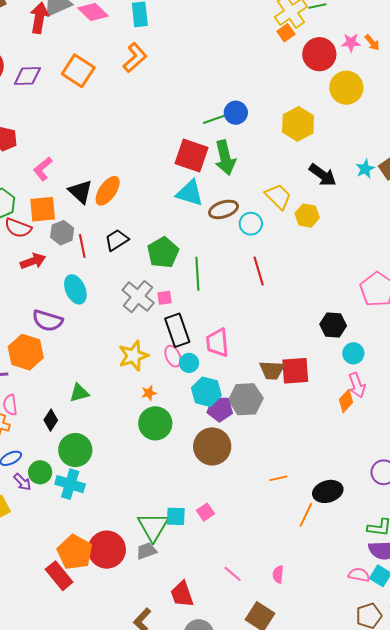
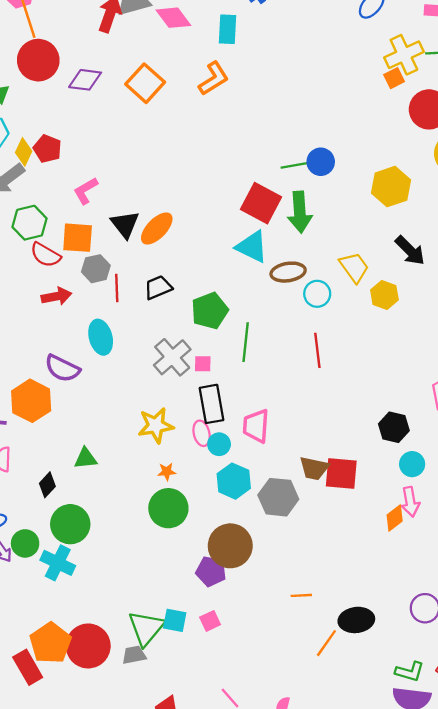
purple pentagon: (220, 409) -> (211, 571), moved

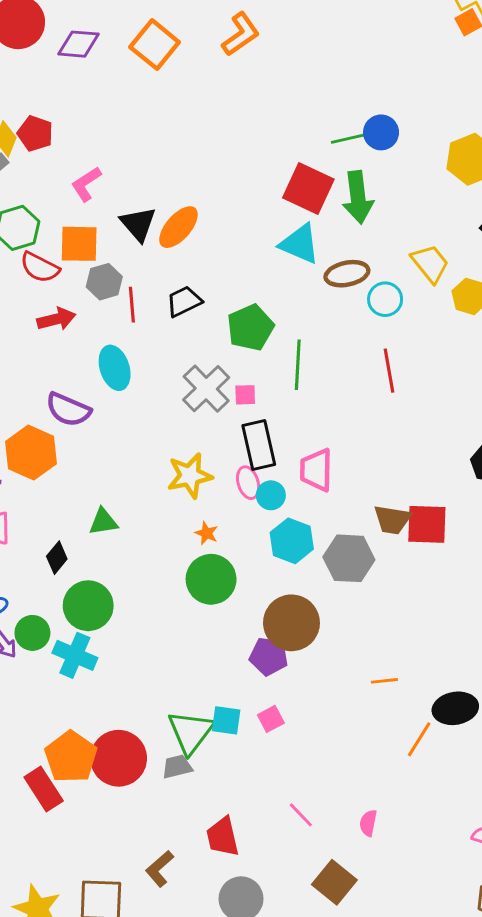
orange star: (167, 472) -> (207, 533), turned 30

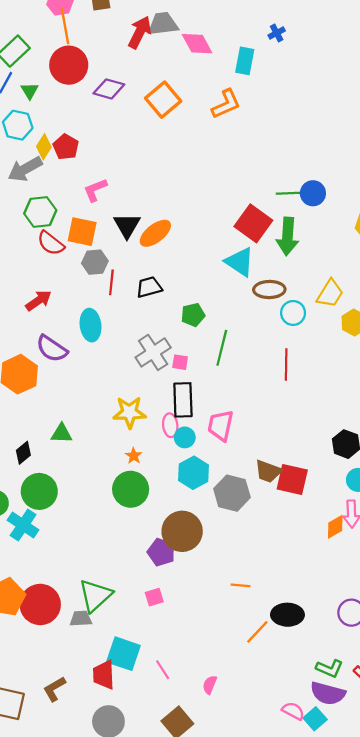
yellow trapezoid: (430, 263) -> (330, 294), turned 60
red arrow: (56, 319) -> (38, 300), moved, turned -32
green pentagon: (250, 328) -> (193, 315), size x0.7
cyan square: (226, 720) -> (123, 654), moved, size x1.5

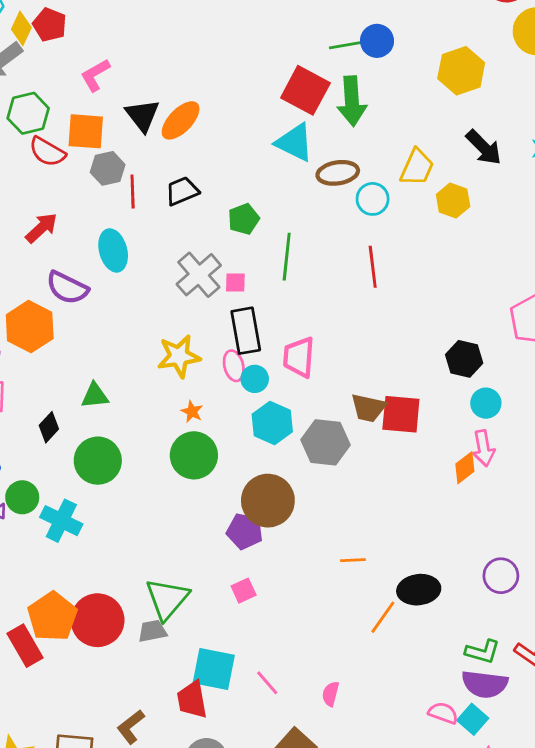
green circle: (39, 491) -> (98, 461), moved

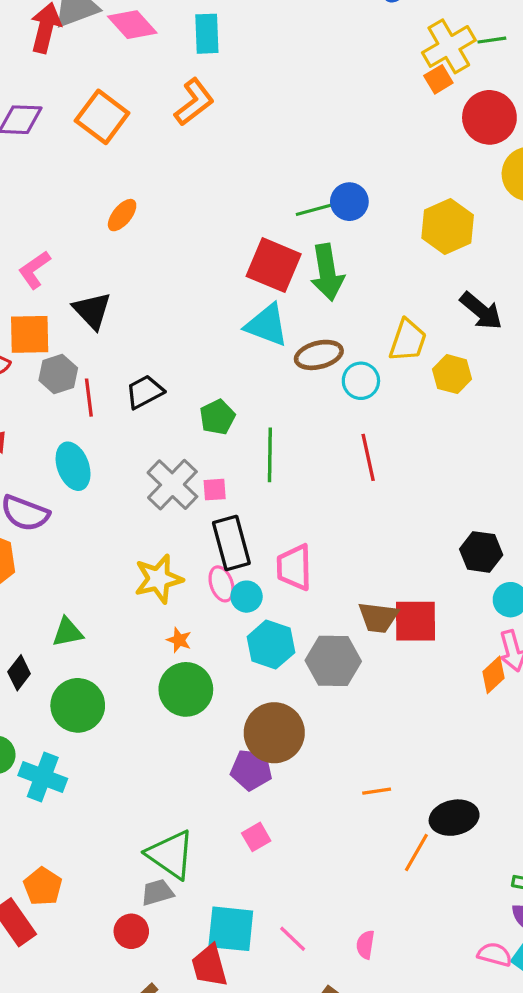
orange ellipse: (181, 120) -> (122, 215), moved, size x0.7
green triangle: (167, 599) -> (171, 854), turned -30
orange pentagon: (52, 617) -> (43, 886), size x0.7
red circle: (98, 620) -> (131, 931), moved, size x0.6

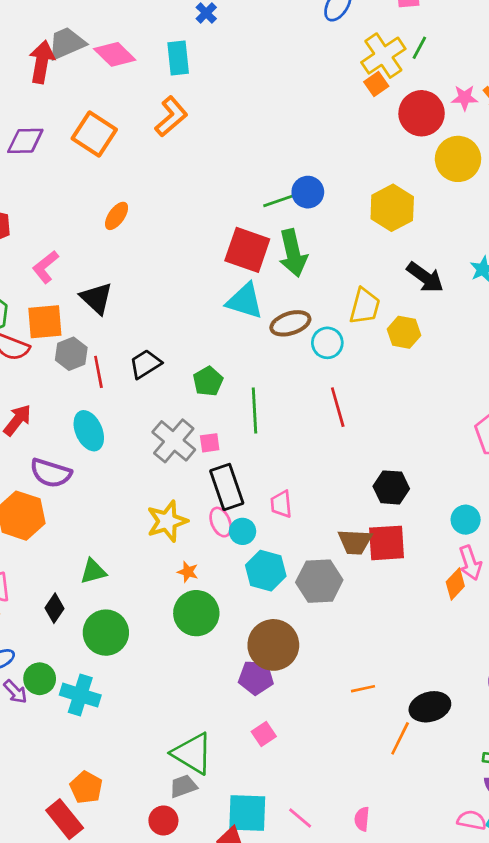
green line: (492, 40) -> (419, 48), turned -50
black hexagon: (481, 552) -> (391, 487), moved
pink trapezoid: (294, 567) -> (281, 504), size x0.7

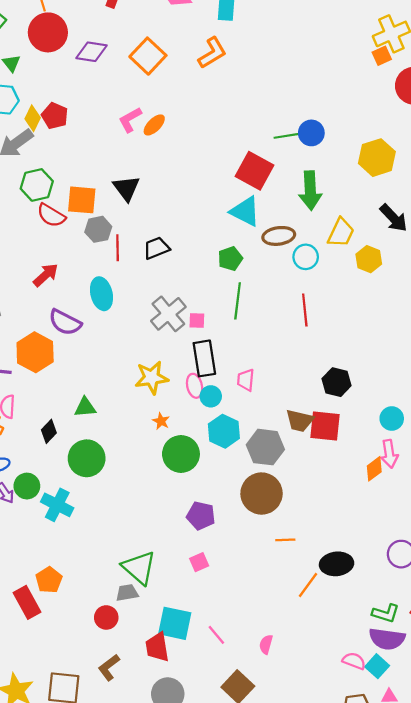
green arrow: (293, 253) -> (310, 191), moved
pink L-shape: (45, 267) -> (130, 120), moved
green pentagon: (208, 381) -> (230, 259), moved
green circle: (196, 613) -> (181, 454), moved
brown circle: (273, 645) -> (262, 494), moved

